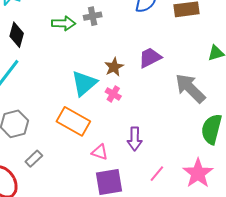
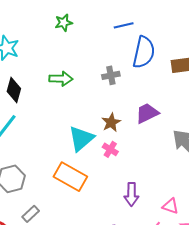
gray cross: (93, 16) -> (111, 75), moved
pink triangle: (100, 152) -> (171, 206), moved

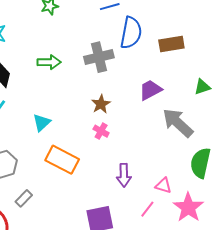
gray cross: (111, 75) -> (99, 57), size x1.6
purple trapezoid: (147, 113) -> (150, 90), moved
cyan triangle: (81, 139) -> (42, 123), moved, size x0.7

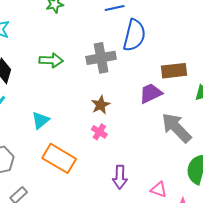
brown rectangle: (171, 44) -> (174, 71), moved

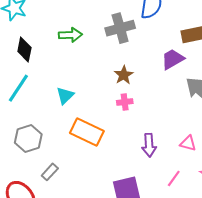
pink cross: (99, 132) -> (125, 102), turned -35
pink triangle: (159, 189) -> (188, 143), moved

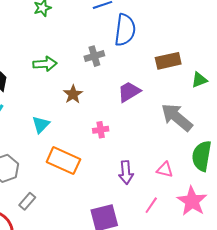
gray cross: (120, 28) -> (94, 56), size x0.7
purple trapezoid: (173, 59) -> (129, 92), moved
brown star: (124, 75) -> (73, 94), moved

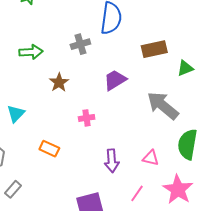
cyan triangle: (41, 125) -> (16, 114), moved
orange rectangle: (63, 161) -> (49, 149), size x0.6

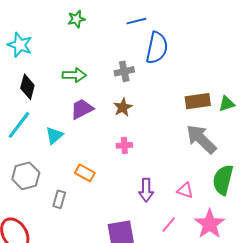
brown rectangle: (154, 49) -> (198, 101), moved
purple trapezoid: (115, 80) -> (82, 109), moved
brown star: (59, 82) -> (123, 107), moved
gray rectangle: (13, 189) -> (59, 199), moved, turned -30

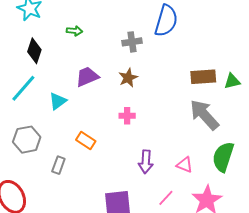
green arrow: (74, 75) -> (74, 31), moved, size x0.7

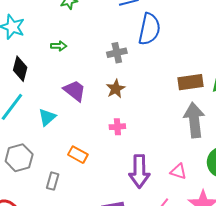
purple trapezoid: (87, 77) -> (75, 91), turned 65
gray arrow: (204, 115) -> (194, 120), turned 40
purple arrow: (146, 162) -> (139, 171), size x1.4

